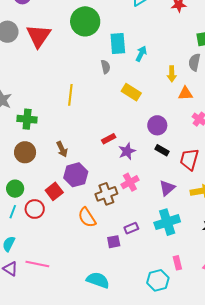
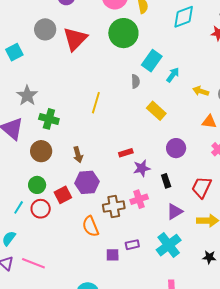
cyan rectangle: (118, 43) -> (152, 61), turned 30
yellow arrow: (172, 74) -> (201, 91), moved, turned 98
black rectangle: (162, 150) -> (166, 181), moved, turned 32
green circle: (15, 189) -> (37, 185), moved
cyan cross: (167, 222) -> (169, 245), turned -30

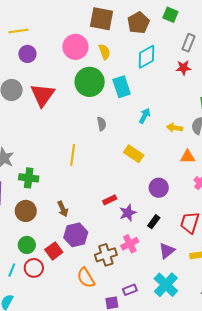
cyan rectangle: (152, 61) -> (122, 87), moved, turned -45
gray semicircle: (135, 81) -> (102, 124), moved
black rectangle: (166, 181) -> (154, 222), turned 64

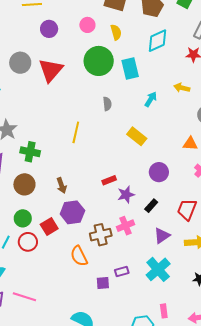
pink circle: (75, 47) -> (87, 25), size x0.6
purple circle: (27, 54) -> (49, 29), moved
yellow arrow: (175, 128) -> (182, 88), moved

